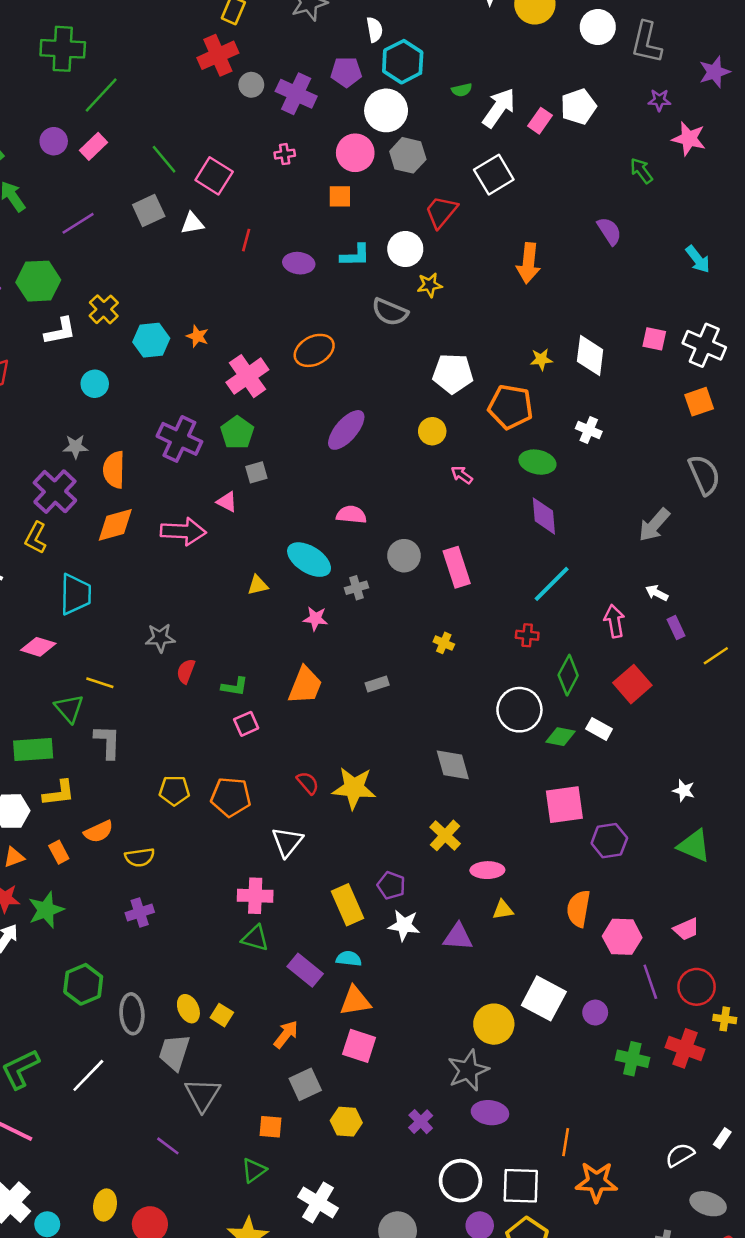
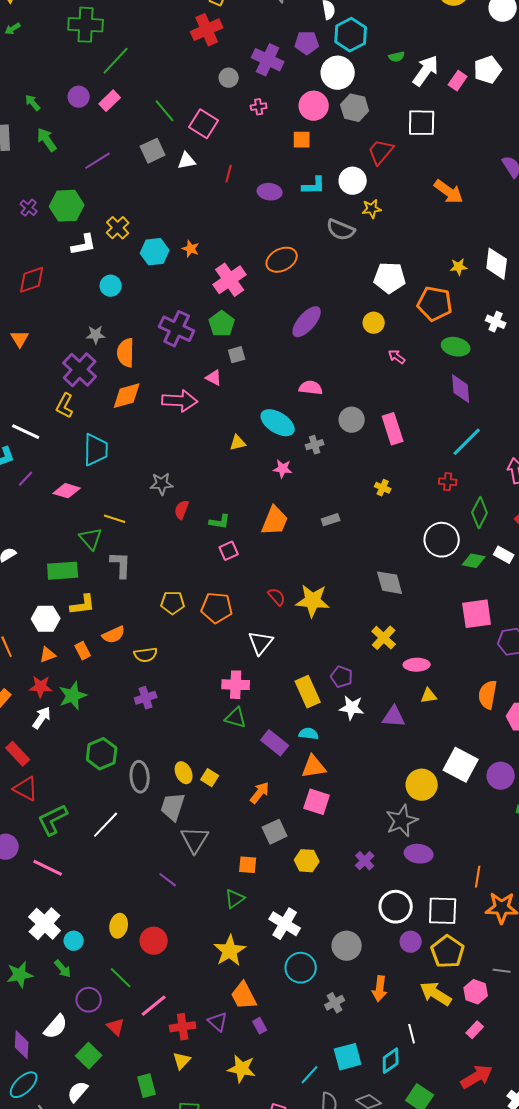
gray circle: (251, 85) -> (229, 78), moved
white square: (494, 175) -> (422, 123), turned 32
orange arrow: (528, 263) -> (449, 192), turned -60
purple circle: (595, 1013) -> (501, 776), size x1.4

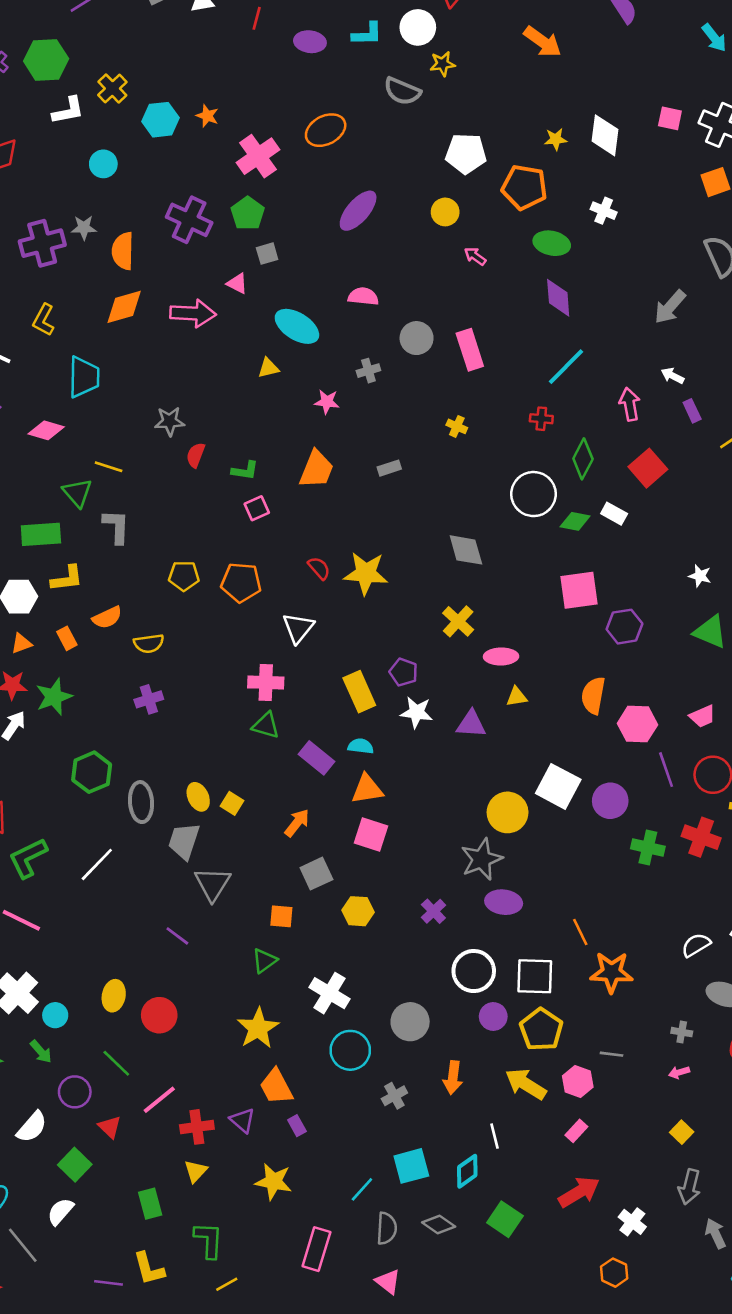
purple cross: (80, 370) -> (42, 243), moved, turned 32
cyan ellipse: (278, 423) -> (297, 326), moved
orange line: (478, 877) -> (580, 932), turned -35

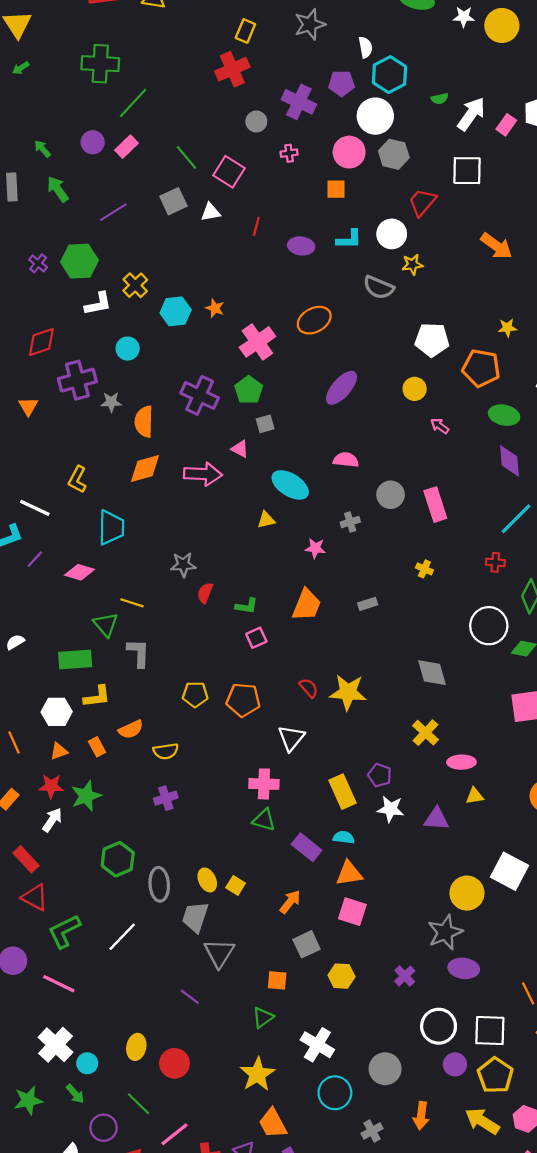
purple cross: (42, 243) -> (77, 380), moved

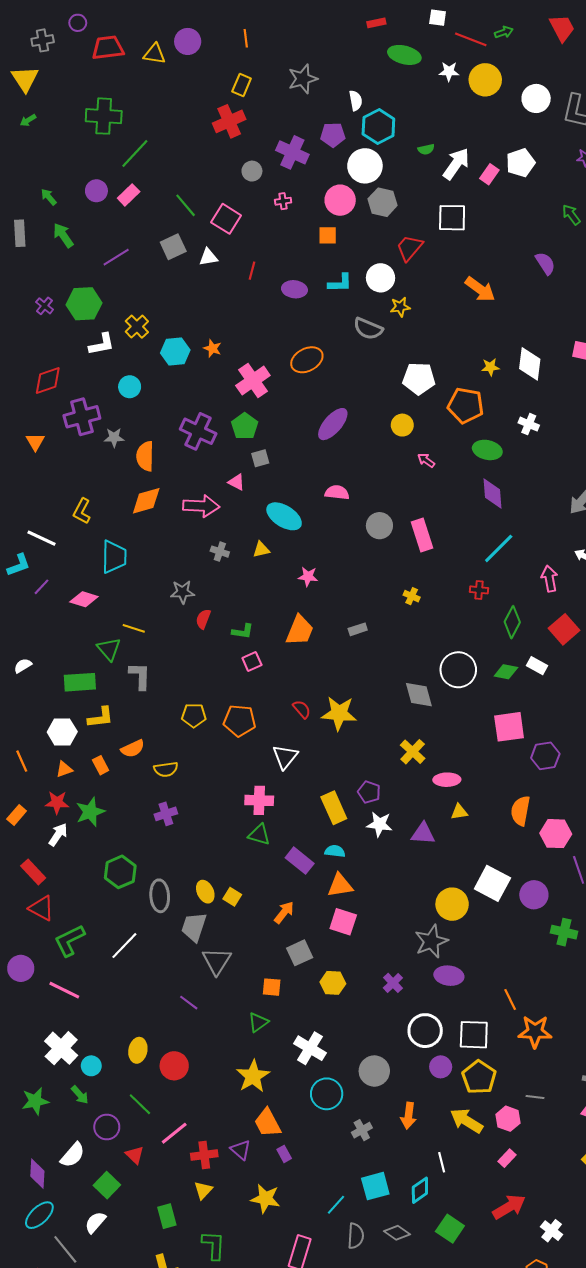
gray cross: (350, 522) -> (220, 552), moved, turned 36
white circle: (489, 626) -> (458, 670), moved

